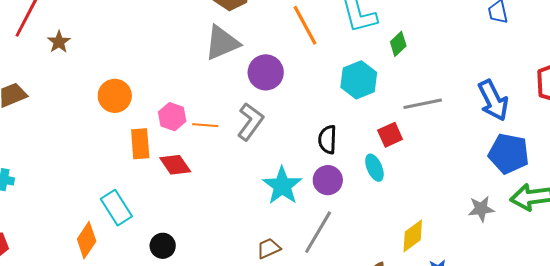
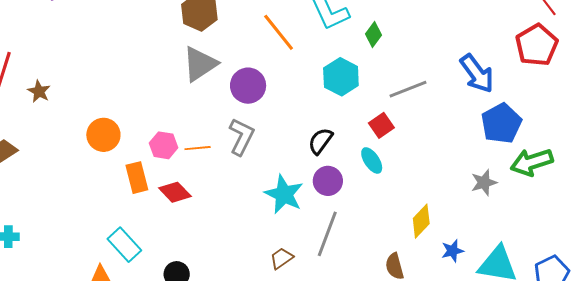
black semicircle: (327, 140) -> (321, 141), turned 44
blue pentagon: (509, 154) -> (501, 123), turned -30

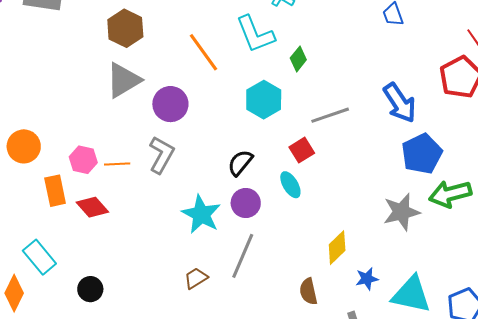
gray star: (484, 183) -> (401, 212), size x1.4

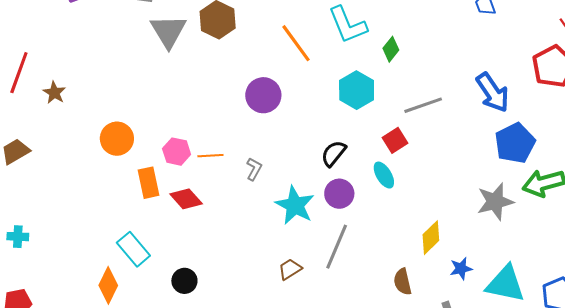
gray triangle: (123, 80) -> (168, 31), moved, turned -30
gray L-shape: (162, 155) -> (254, 169), moved, size x0.6

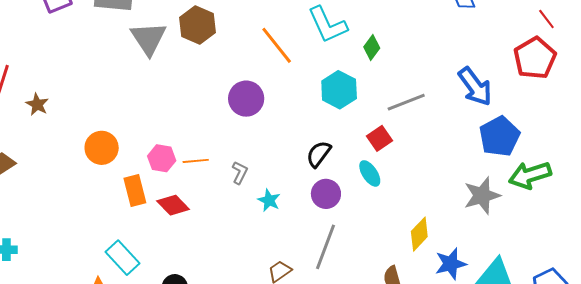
cyan star: (295, 205) -> (269, 200), moved, size x0.6
blue star: (461, 269) -> (451, 264), size x1.4

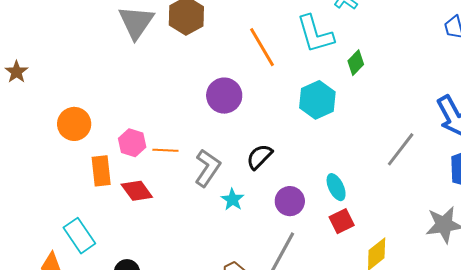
gray line: (406, 102) -> (401, 149), moved, turned -39
red square: (379, 138) -> (342, 221), moved
black semicircle: (319, 154) -> (259, 157), moved
gray L-shape: (240, 173) -> (207, 168), size x1.6

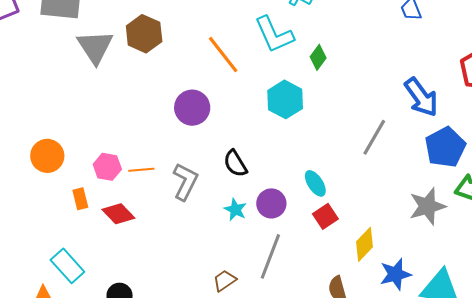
black semicircle: (259, 157) -> (235, 164), turned -68
orange rectangle: (101, 171) -> (80, 199), size x0.7
cyan star: (233, 200) -> (235, 210), moved

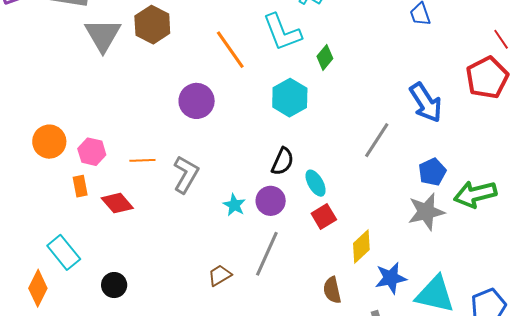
blue pentagon: (445, 147) -> (432, 172), moved, size x0.7
black semicircle: (235, 164) -> (283, 161), moved, turned -128
pink hexagon: (107, 167) -> (92, 152), moved

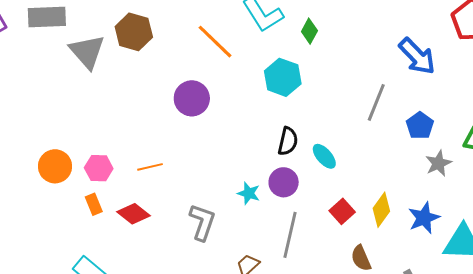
blue pentagon: (432, 172) -> (420, 126), moved
gray L-shape: (186, 174) -> (202, 222), moved
gray star: (426, 212) -> (438, 163), size x0.7
red square: (324, 217) -> (342, 211), moved
blue star: (391, 278) -> (424, 218), moved

